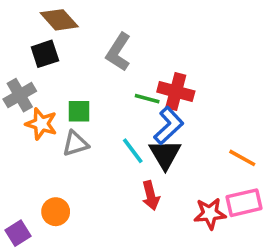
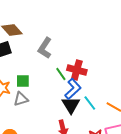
green line: (147, 99) -> (61, 74), turned 40
cyan line: (133, 151) -> (90, 103), moved

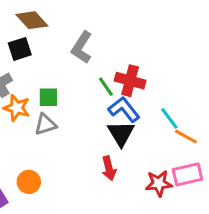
blue L-shape: (73, 89) -> (124, 109), turned -85
cyan line: (90, 103) -> (169, 118), moved

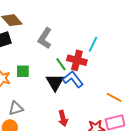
cyan line: (169, 118) -> (93, 44), moved, turned 63
gray triangle: (45, 124) -> (16, 108), moved
black triangle: (121, 134) -> (55, 82), moved

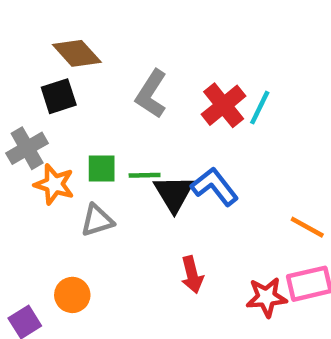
red cross: (77, 60) -> (224, 105), moved, turned 36
green line: (61, 64) -> (145, 175), moved, turned -56
gray triangle: (16, 108) -> (97, 220), moved

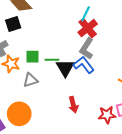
gray L-shape: (151, 94) -> (87, 48), moved
cyan line: (260, 108) -> (86, 14), moved
orange circle: (72, 295) -> (19, 114), size x1.5

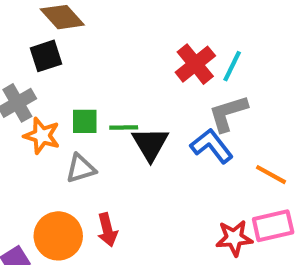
cyan line: (86, 14) -> (232, 66), moved
gray L-shape: (87, 48) -> (228, 113), moved, turned 40
blue L-shape: (84, 65) -> (212, 146), moved
red arrow: (73, 105) -> (107, 230), moved

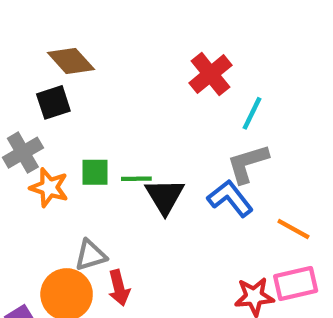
red cross: (195, 64) -> (211, 74), moved
gray triangle: (81, 168) -> (91, 255), moved

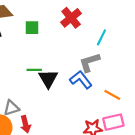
cyan line: (252, 113) -> (101, 37), moved
green square: (95, 172) -> (32, 28), moved

